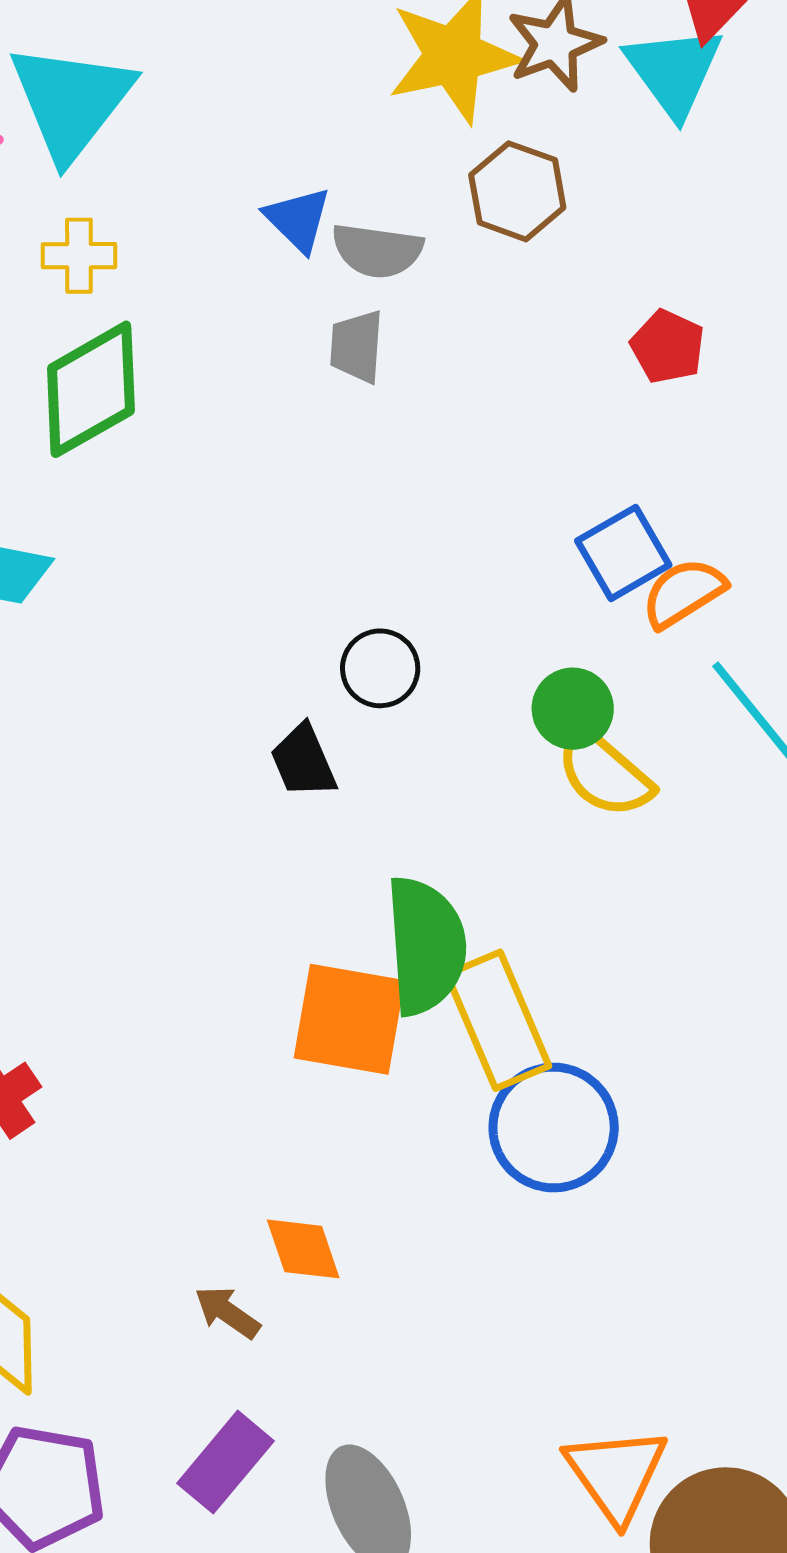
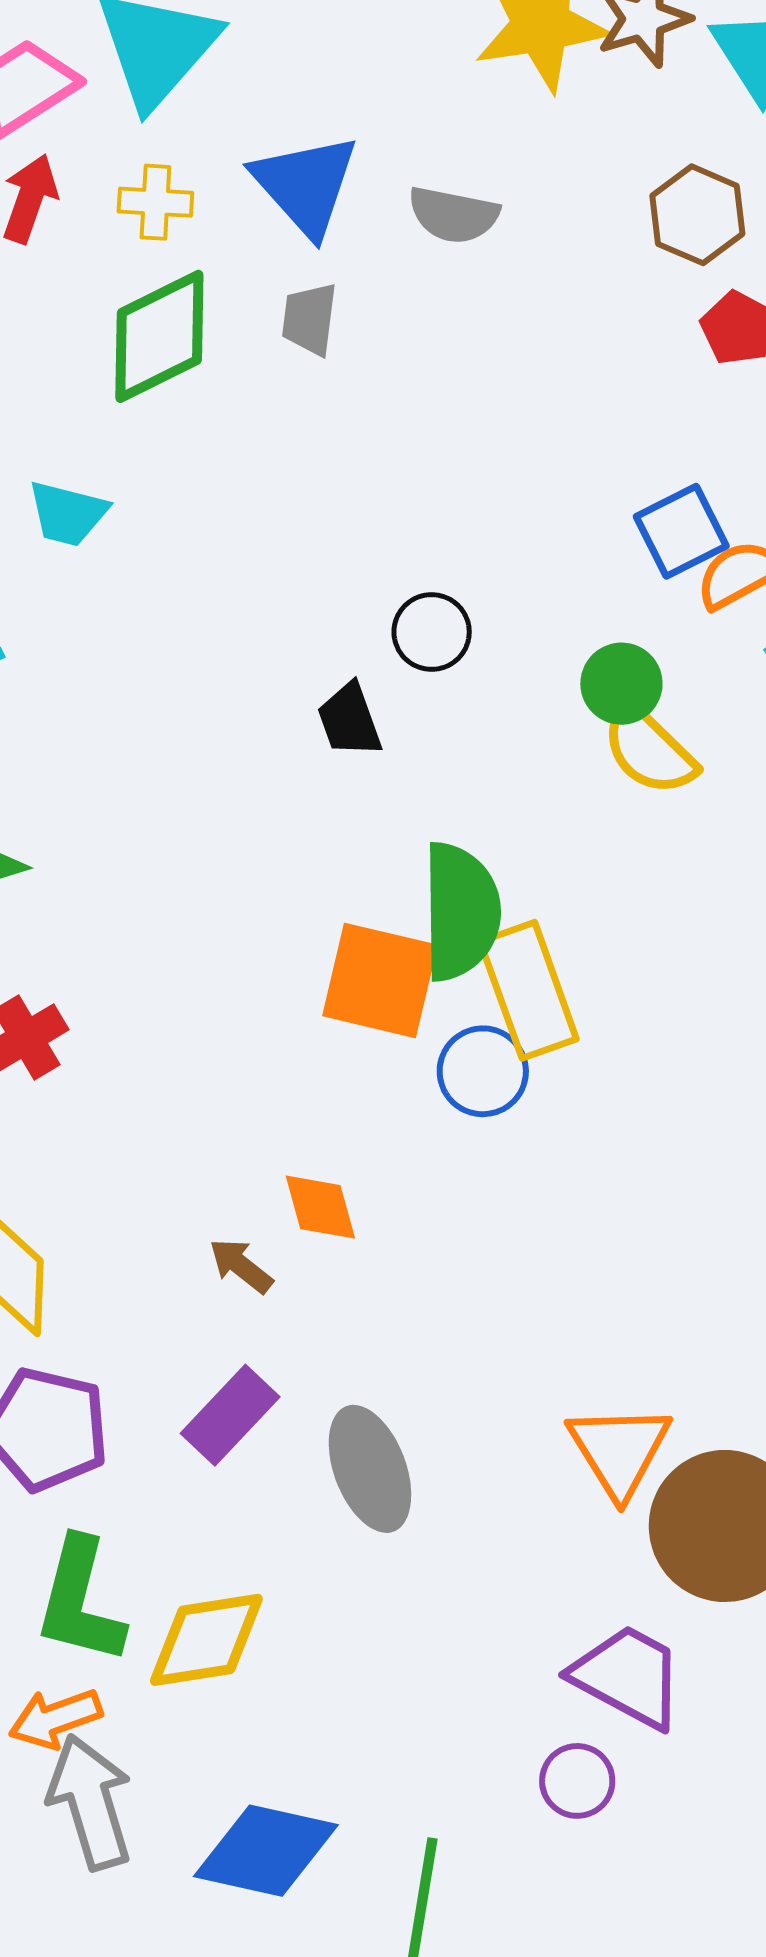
brown hexagon: (517, 191) -> (697, 215), moved
blue triangle: (298, 219) -> (306, 185), moved, size x1.6
gray trapezoid: (357, 346) -> (310, 319), moved
blue circle: (554, 1127) -> (483, 1071), moved, size x0.7

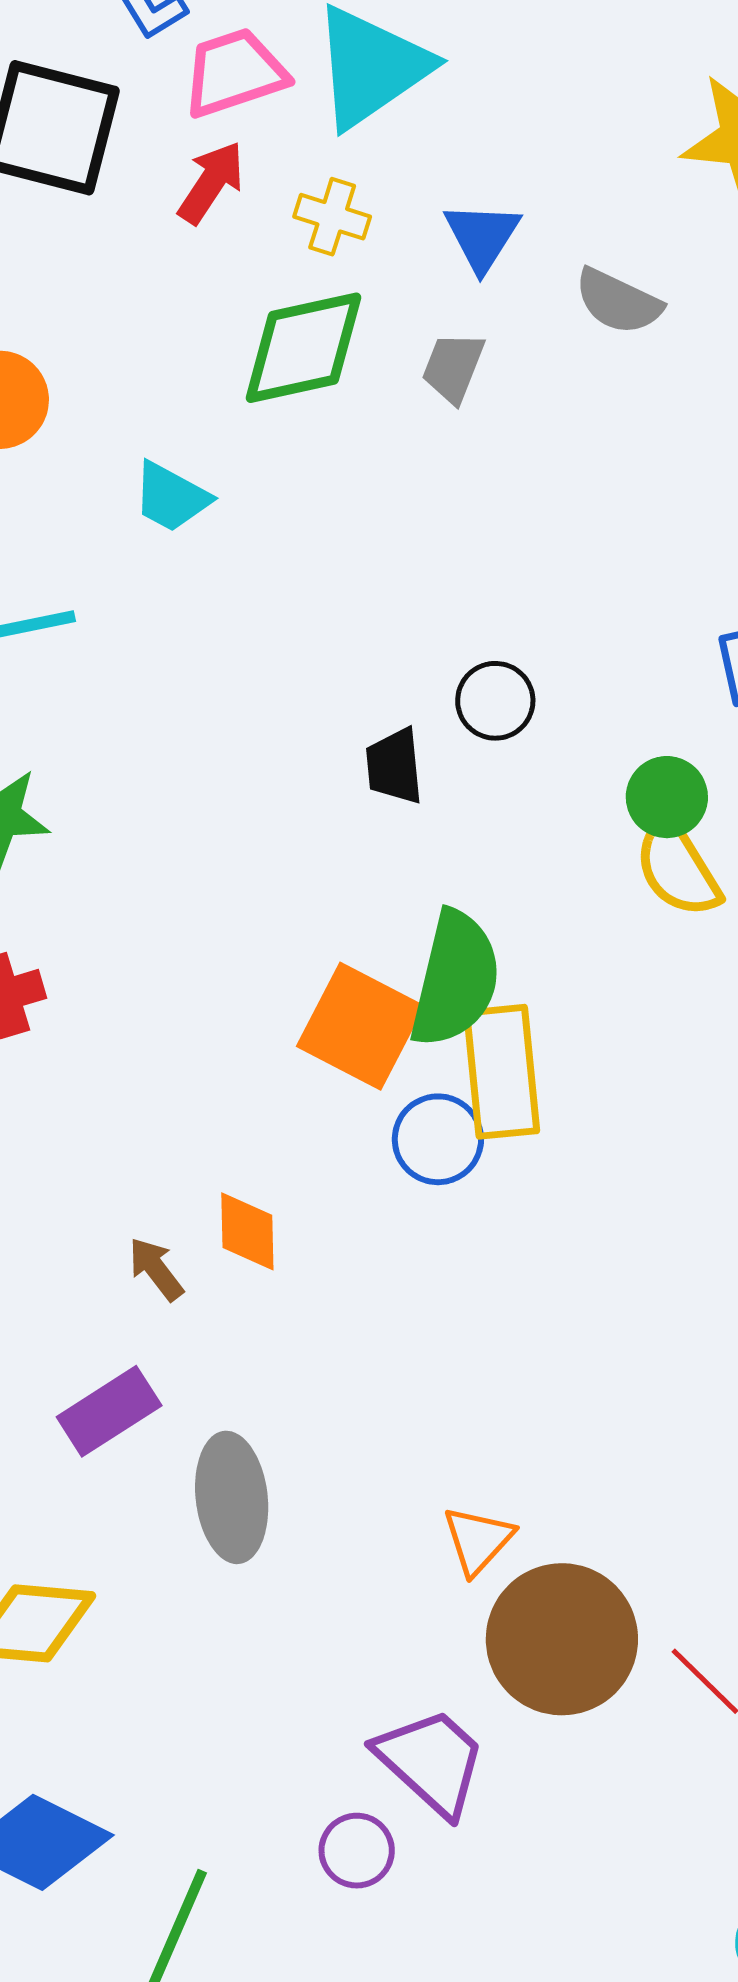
blue triangle: (306, 185) -> (482, 236), size x0.7
orange triangle: (619, 1450) -> (478, 1540), size x0.7

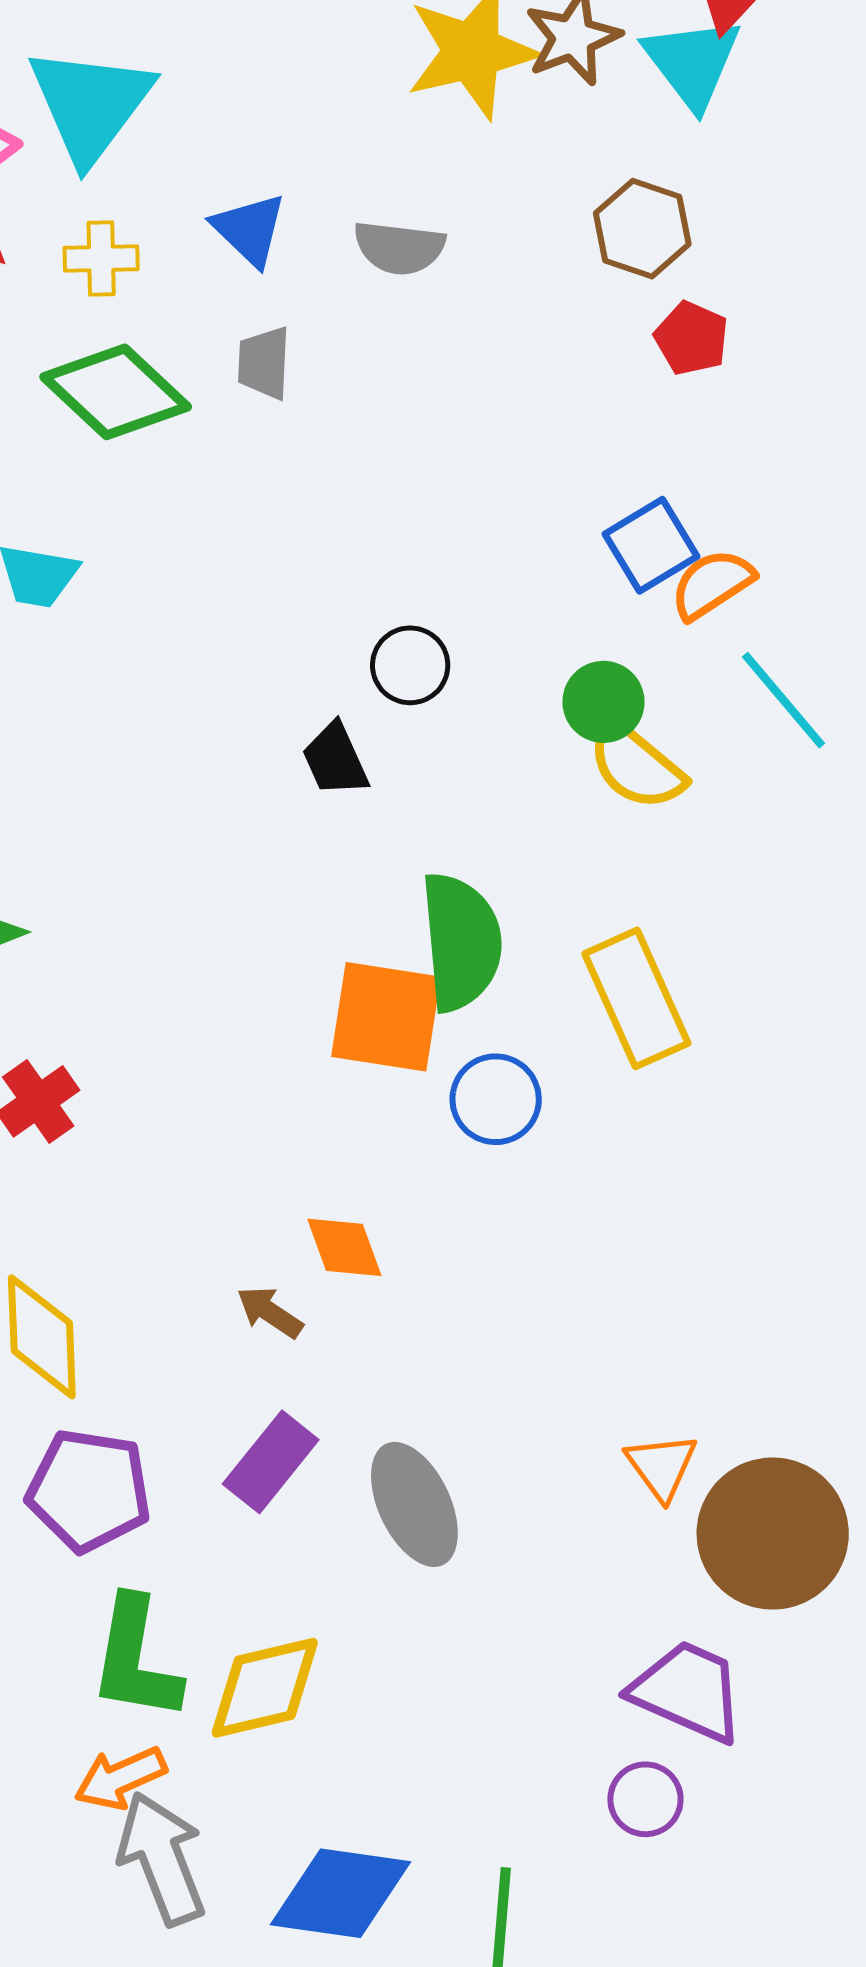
green diamond: (303, 348) -> (116, 392), turned 74
yellow rectangle: (502, 1072) -> (636, 998), moved

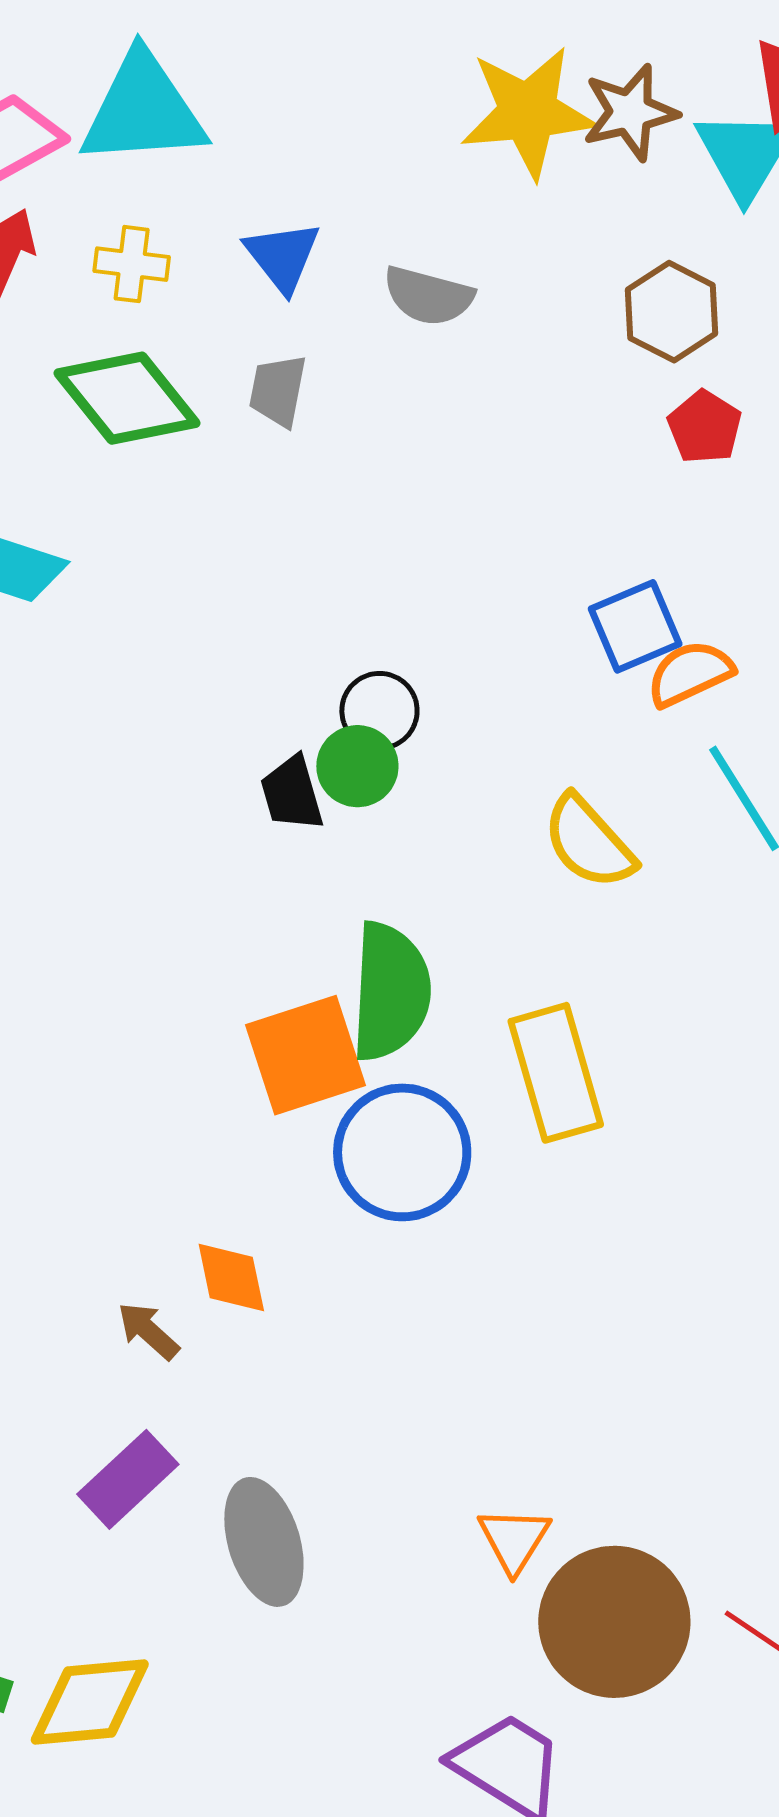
cyan triangle: (90, 104) -> (143, 110), turned 41
green circle: (604, 702) -> (357, 766), moved
orange square: (386, 1017) -> (305, 1055), turned -35
blue circle: (496, 1099) -> (402, 1152), size x1.5

